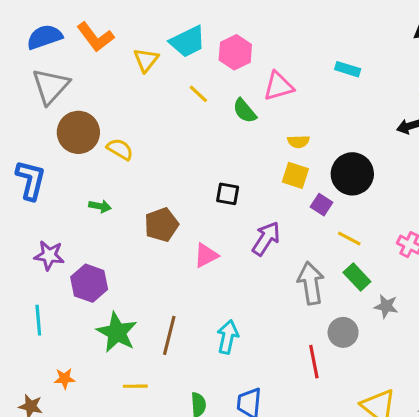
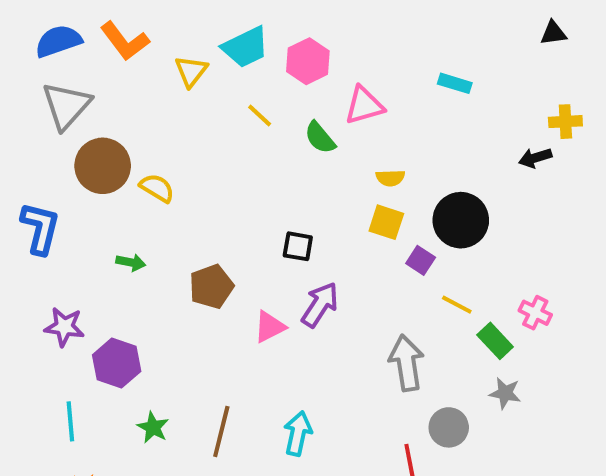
purple arrow: (266, 239) -> (320, 305), moved
green rectangle: (357, 277) -> (495, 341), moved
cyan line: (38, 320) -> (70, 421), moved
green star: (117, 332) -> (153, 427), size x0.6

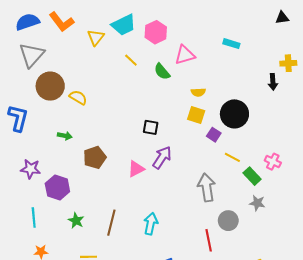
black arrow: (535, 158) -> (273, 82), turned -77
brown pentagon: (211, 287) -> (95, 157), moved

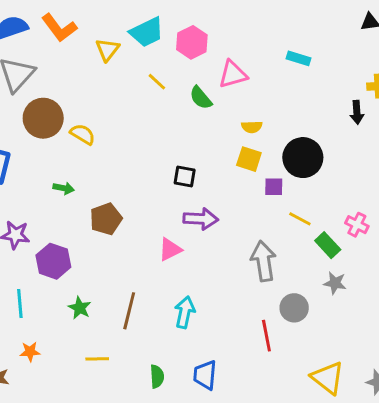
purple square: (214, 135) -> (274, 187), turned -32
purple arrow: (162, 157) -> (201, 219), turned 60
pink triangle: (136, 169) -> (170, 249), moved

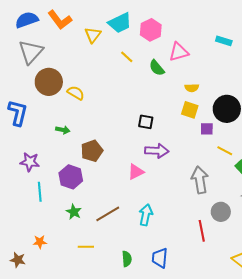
purple hexagon: (53, 261) -> (71, 177), moved
cyan line: (20, 303) -> (40, 192), moved
brown line: (129, 311) -> (108, 214), turned 45

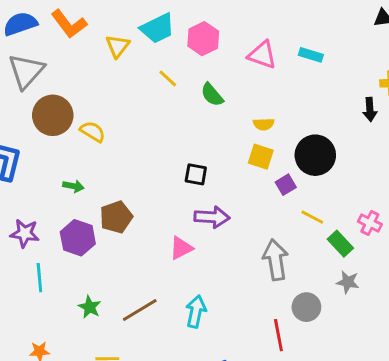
pink triangle: (179, 52) -> (262, 55), moved, turned 35
purple square: (207, 129) -> (286, 185), turned -32
purple hexagon: (71, 177) -> (78, 238), moved

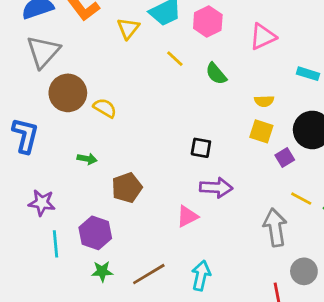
pink triangle: (262, 55) -> (263, 37), turned -44
cyan rectangle: (311, 55) -> (308, 74), moved
yellow line: (312, 217) -> (301, 199), moved
purple hexagon: (78, 238) -> (95, 233), moved
green star: (90, 307) -> (102, 271), turned -30

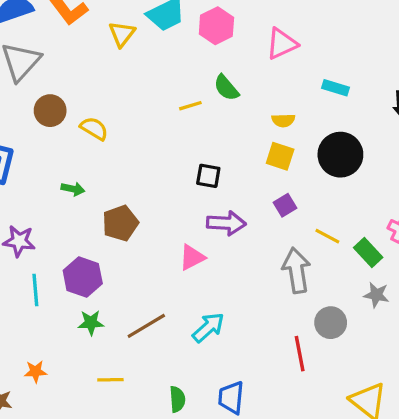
yellow line: (175, 59) -> (190, 106), moved, turned -60
brown circle: (68, 93) -> (50, 111), size x0.7
purple square: (285, 157) -> (285, 205), moved
cyan arrow: (201, 275) -> (208, 328), turned 36

